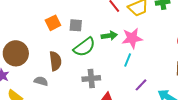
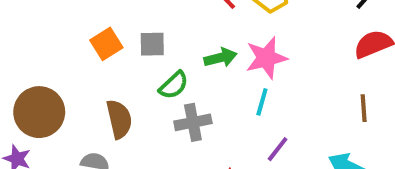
green semicircle: (84, 47) -> (174, 85), size x0.7
gray cross: (91, 79) -> (193, 122), moved
purple line: (141, 85) -> (278, 149), moved

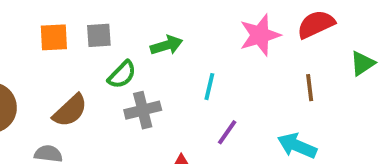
orange square: (106, 44) -> (54, 37), turned 32
pink star: (266, 58) -> (260, 35), moved
brown semicircle: (119, 119) -> (70, 111), turned 63

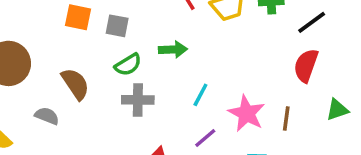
red semicircle: (316, 24) -> (306, 65), turned -60
pink star: (260, 35) -> (247, 113), moved, turned 30
brown semicircle: (70, 111) -> (75, 84), turned -96

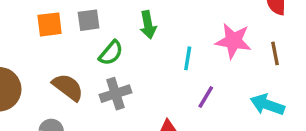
green arrow: (173, 50) -> (148, 25), turned 100
gray cross: (138, 100) -> (115, 94), moved
pink star: (247, 113) -> (233, 41), moved

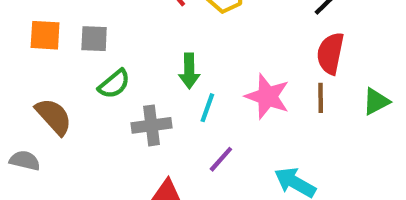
green arrow: (148, 25) -> (189, 71), moved
brown line: (275, 53) -> (321, 98), moved
gray cross: (115, 94) -> (151, 125), moved

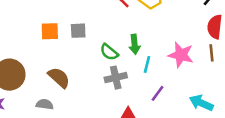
green semicircle: (114, 84) -> (109, 52), moved, turned 84

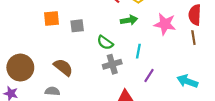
orange square: (50, 31) -> (52, 18), moved
green arrow: (135, 44) -> (129, 20), moved, turned -91
pink star: (181, 55) -> (165, 24), moved

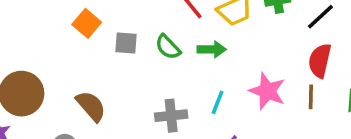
orange square: (52, 18) -> (87, 23), turned 35
pink star: (165, 24) -> (267, 91), moved
green semicircle: (105, 43) -> (168, 47), moved

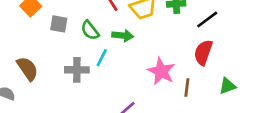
brown line: (311, 97) -> (187, 87), moved
cyan line: (218, 102) -> (102, 58), moved
gray cross: (171, 116) -> (77, 70), moved

